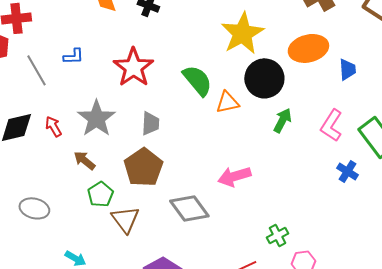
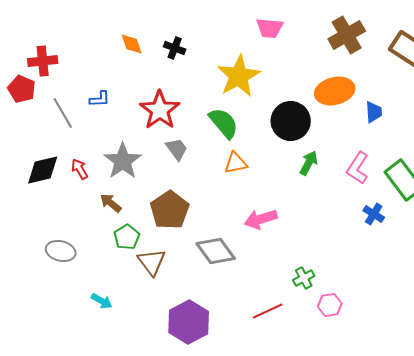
yellow star: (242, 33) -> (239, 76), moved
orange triangle: (227, 102) -> (236, 163), moved
gray trapezoid: (150, 123) -> (177, 149), moved, turned -40

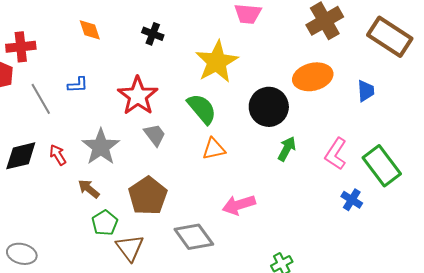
orange diamond: (132, 44) -> (90, 30), moved
blue trapezoid: (374, 112) -> (366, 91), moved
gray ellipse: (61, 251) -> (22, 254), moved

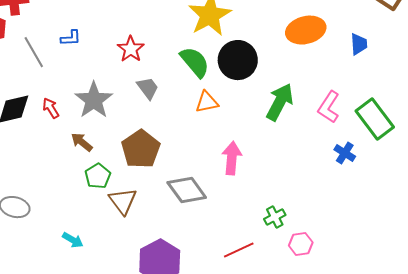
red star: (138, 96) -> (131, 49), size x0.7
black circle: (269, 107) -> (238, 60), moved
green arrow: (287, 149) -> (280, 102), size x1.5
pink arrow: (239, 205) -> (232, 158), turned 112

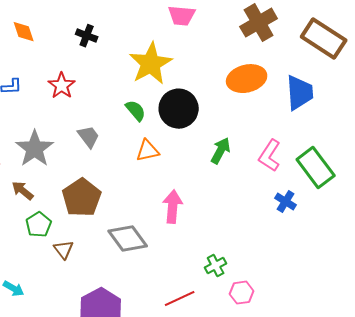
blue trapezoid: (359, 44) -> (300, 93), size x1.6
red star: (131, 49) -> (62, 86), moved
green semicircle: (195, 62) -> (136, 111), size x0.7
green arrow: (280, 102) -> (221, 151), size x0.7
brown triangle: (123, 201) -> (64, 250), size x0.7

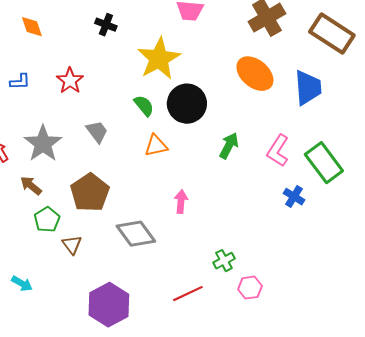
black cross: (87, 36) -> (106, 25), moved
orange ellipse: (247, 79) -> (255, 74), turned 54
pink arrow: (173, 207) -> (181, 202), size x0.7

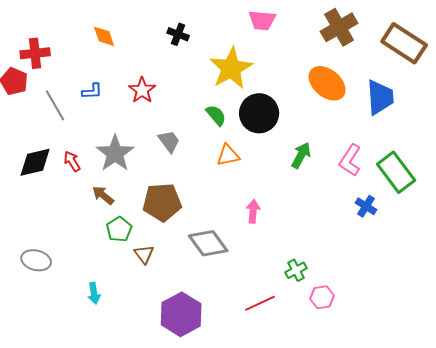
brown pentagon: (90, 193) -> (162, 202), turned 30
cyan arrow: (22, 284) -> (94, 293), turned 50

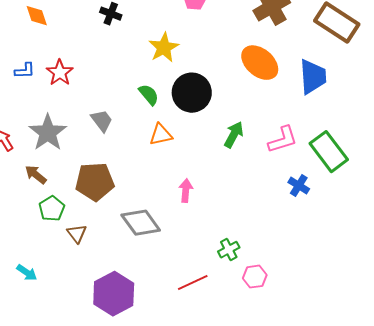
yellow star: (231, 68) -> (164, 48), size x0.7
red star: (142, 90) -> (60, 73), moved
pink L-shape: (350, 160) -> (283, 140), turned -140
cyan arrow: (94, 293) -> (27, 273), turned -45

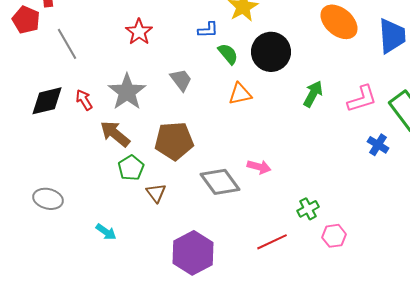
blue L-shape: (25, 71) -> (208, 30), moved
brown arrow: (36, 175) -> (115, 134), size x1.4
pink arrow: (186, 191) -> (259, 167), moved, turned 100

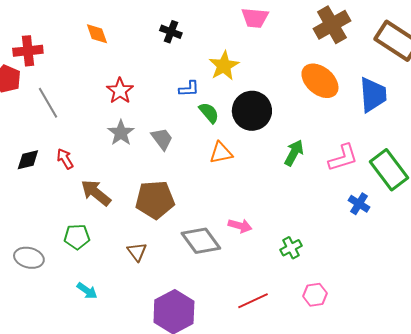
gray star: (127, 92) -> (121, 133), moved, size x0.7
black diamond: (47, 101) -> (28, 160), size x0.7
green pentagon: (131, 168) -> (77, 237), moved, turned 30
green cross: (308, 209) -> (291, 248), moved

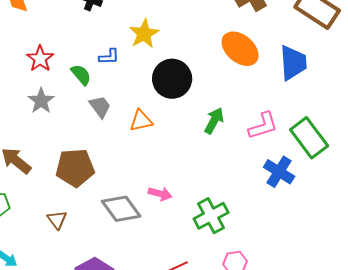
green semicircle: (209, 113) -> (81, 75), moved
gray trapezoid: (162, 139) -> (100, 107), moved
blue cross: (359, 204) -> (279, 172), size x1.4
green cross: (291, 248) -> (211, 216), size x1.6

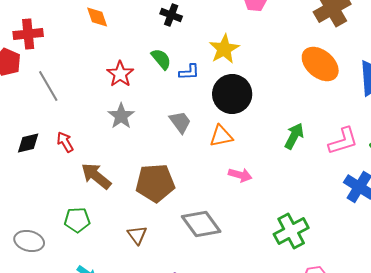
green semicircle: (81, 75) -> (161, 59), moved
black circle: (172, 79) -> (232, 94), moved
pink arrow: (160, 194) -> (240, 175), moved

